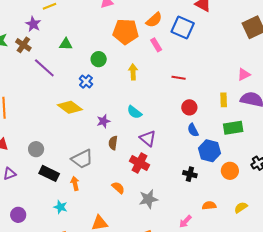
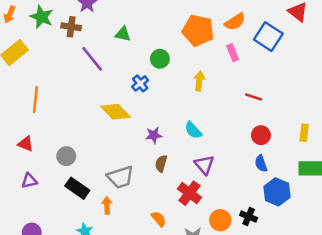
brown cross: (23, 45) -> (71, 27), turned -35
orange circle: (230, 171) -> (220, 220), moved

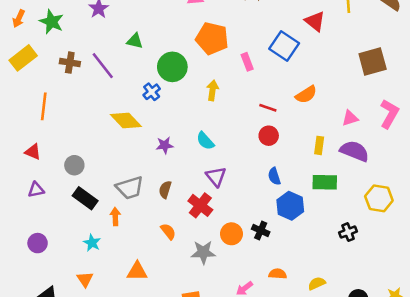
orange semicircle: (235, 22) -> (306, 95), moved
brown cross: (71, 27) -> (70, 63), moved
green circle: (160, 59) -> (172, 67), size x1.5
red circle: (261, 135) -> (269, 136), moved
brown semicircle: (161, 164) -> (165, 190), moved

